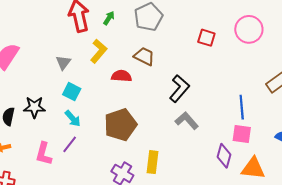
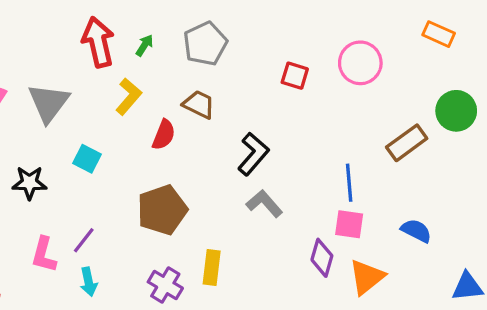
gray triangle: (63, 63) -> (49, 103), moved, size x1.8
red semicircle: (121, 76) -> (164, 135), turned 108
cyan arrow: (73, 119) -> (89, 282), moved, turned 30
orange triangle: (253, 168) -> (367, 277), turned -45

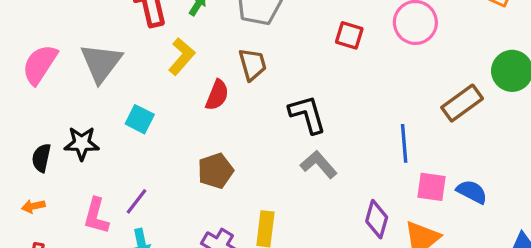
brown trapezoid: (199, 104) -> (253, 64), turned 48
black L-shape: (253, 154) -> (307, 114), turned -57
brown pentagon: (162, 210) -> (215, 171), size x0.7
pink square: (349, 224) -> (431, 187), moved

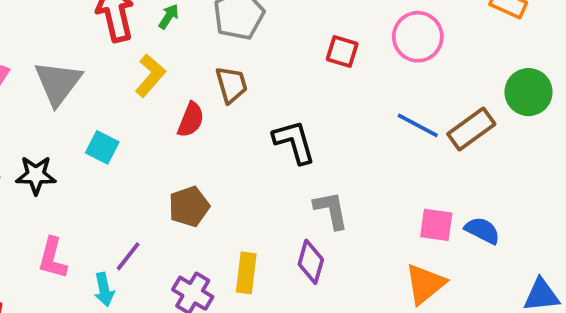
blue line: (404, 143) -> (418, 125), moved, turned -57
gray L-shape: (319, 164) -> (331, 210), moved, turned 30
purple line: (136, 201) -> (128, 256), moved
purple diamond: (377, 219) -> (311, 262), moved

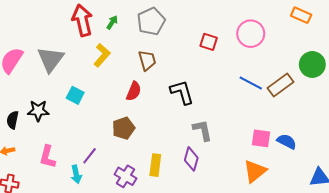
red semicircle: (191, 120) -> (134, 91), moved

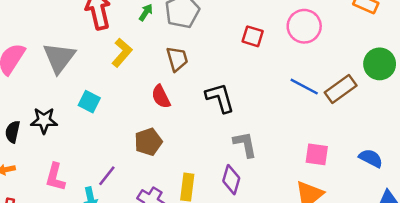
green arrow: (112, 22) -> (146, 12), moved
red semicircle: (134, 91) -> (161, 97), turned 132
blue semicircle: (287, 141) -> (371, 158), moved

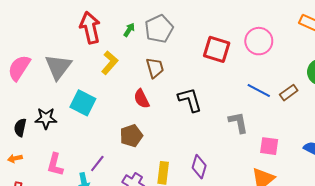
red square: (253, 36) -> (217, 49), size x1.5
brown rectangle: (341, 89) -> (289, 93), size x0.7
cyan square: (89, 102) -> (83, 103), size x1.4
gray L-shape: (245, 144) -> (238, 122), moved

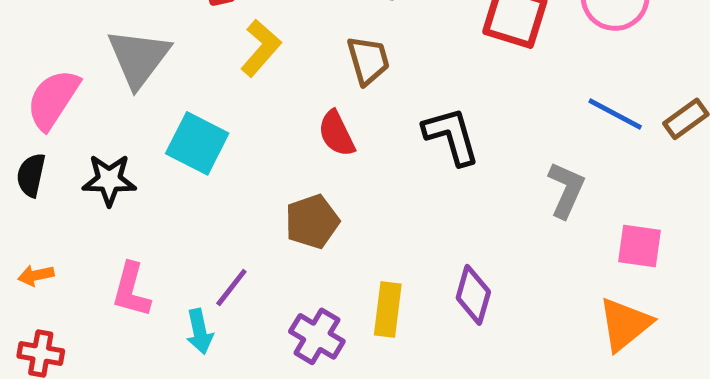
pink semicircle: (19, 68) -> (53, 99), moved
gray L-shape: (238, 122) -> (566, 190), turned 35
black semicircle: (20, 128) -> (31, 175), moved

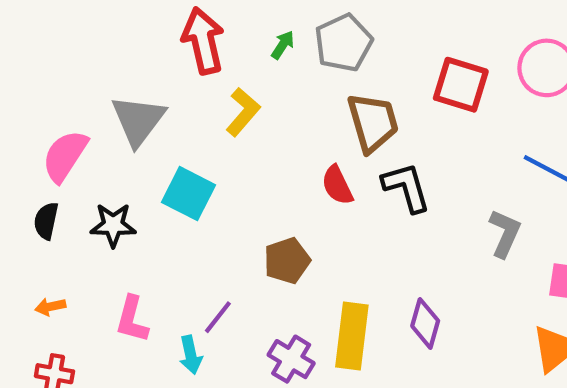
brown trapezoid: (368, 60) -> (373, 122), moved, size x1.4
red semicircle: (336, 134) -> (337, 185), moved
yellow rectangle: (388, 310) -> (352, 336), size x1.4

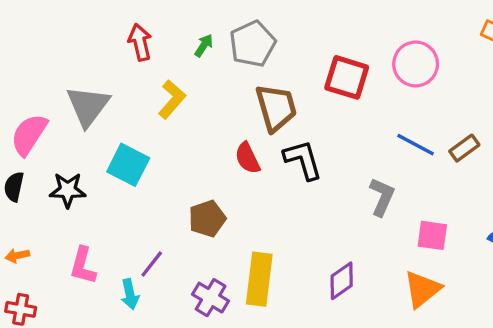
red arrow: (203, 41) -> (140, 42), size x0.7
purple diamond: (425, 323) -> (342, 281), moved, turned 39

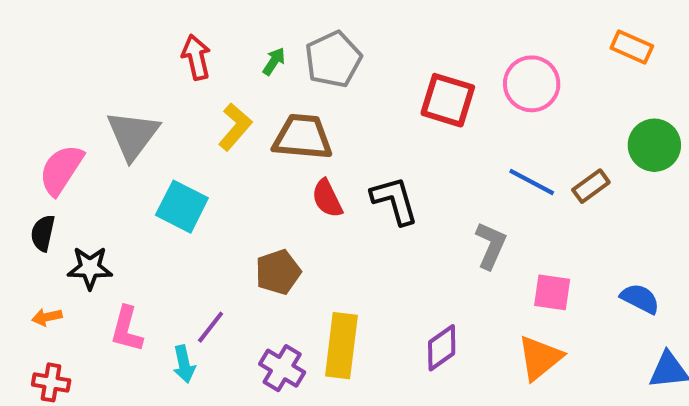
brown trapezoid: (276, 108) -> (303, 137), moved, turned -69
black star: (68, 190) -> (90, 268), moved

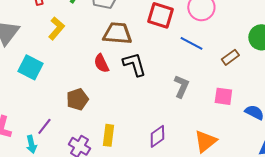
brown trapezoid: (303, 137) -> (117, 33), moved
blue line: (532, 182) -> (191, 43), moved
pink square: (552, 292) -> (223, 96), moved
yellow rectangle: (341, 346) -> (108, 135), size x0.7

